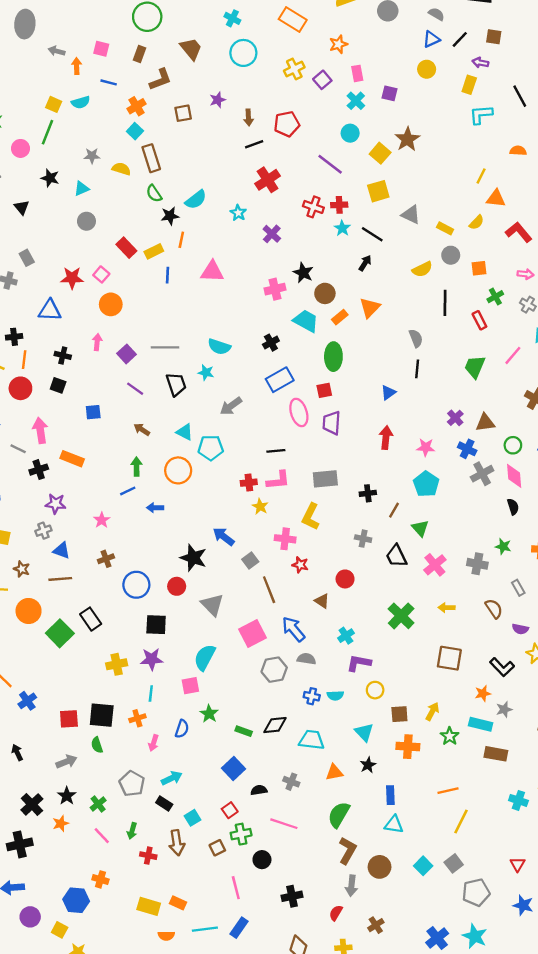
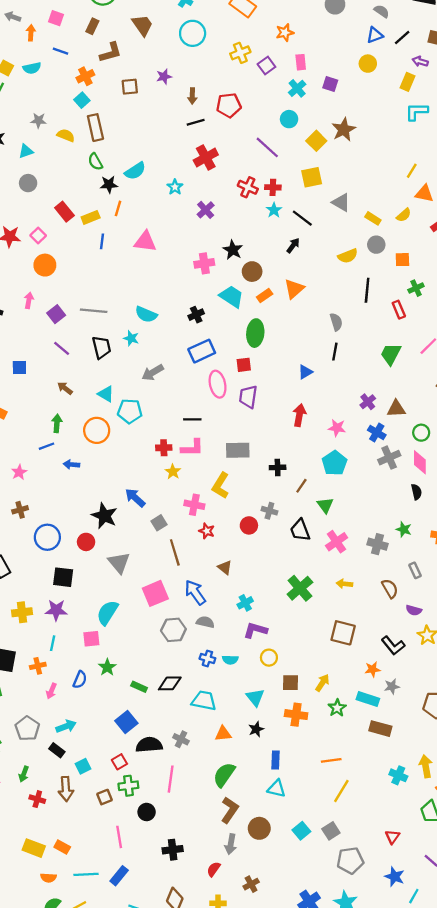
red circle: (345, 579) -> (249, 525), moved
black semicircle: (259, 790) -> (149, 745), size x1.6
pink line: (284, 824) -> (171, 779), turned 75

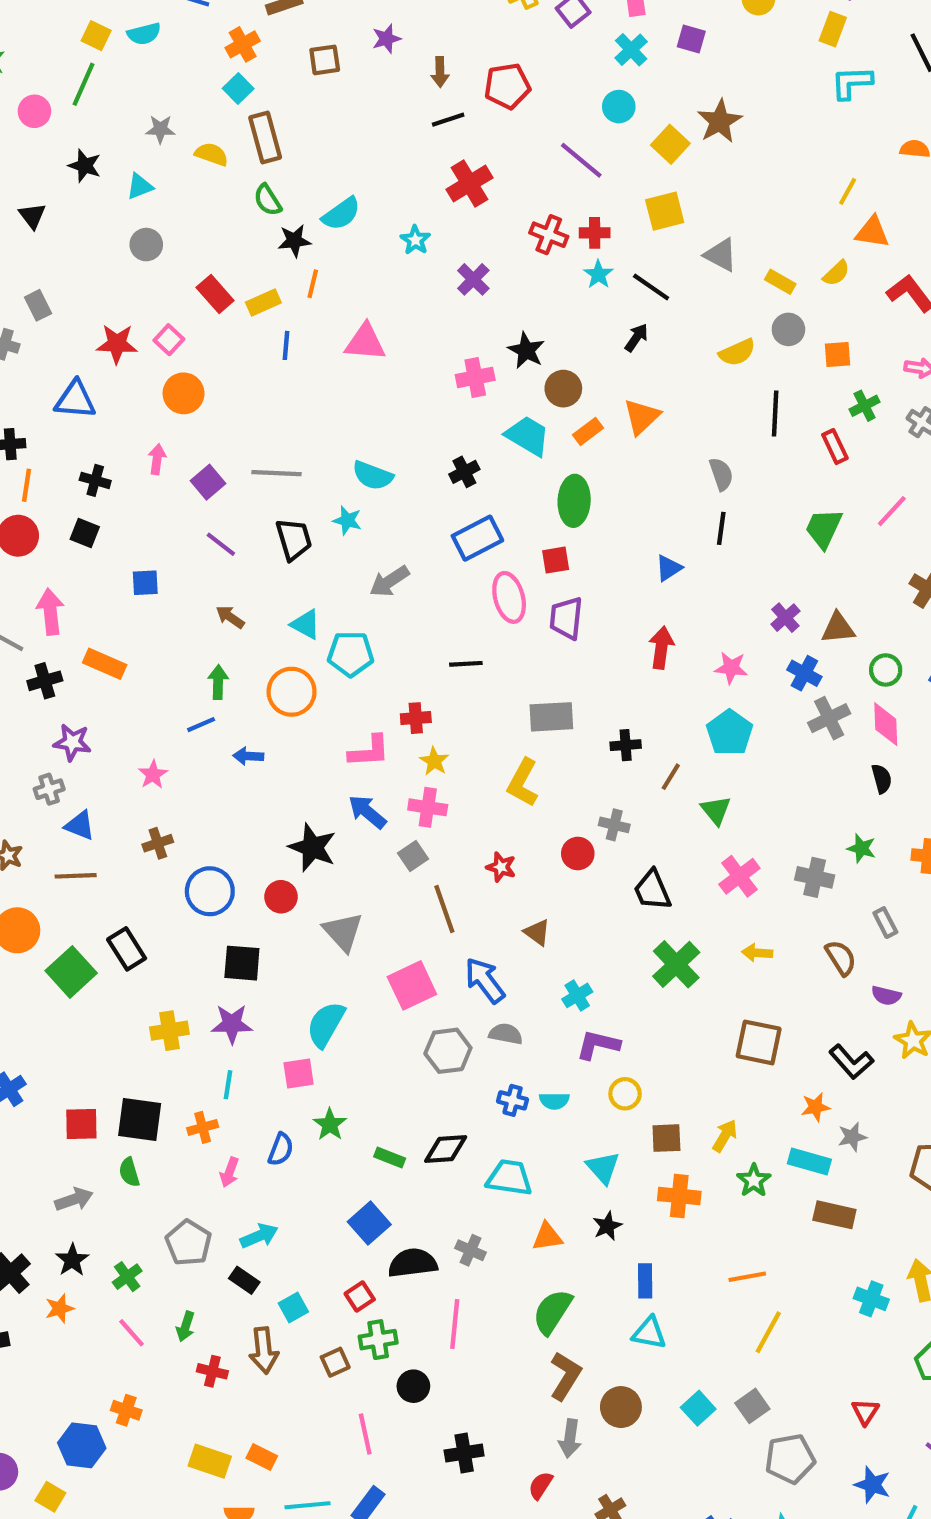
pink L-shape: (192, 448) -> (369, 751), moved
pink cross: (194, 505) -> (428, 807), moved
black trapezoid: (300, 530) -> (652, 890), moved

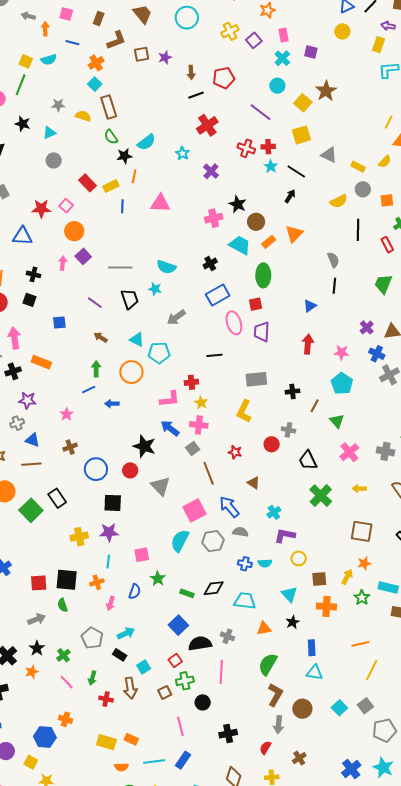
brown square: (325, 60) -> (142, 54), moved
purple square: (208, 482) -> (83, 256), moved
cyan semicircle: (326, 1024) -> (180, 541), moved
orange star: (816, 1107) -> (364, 563), moved

